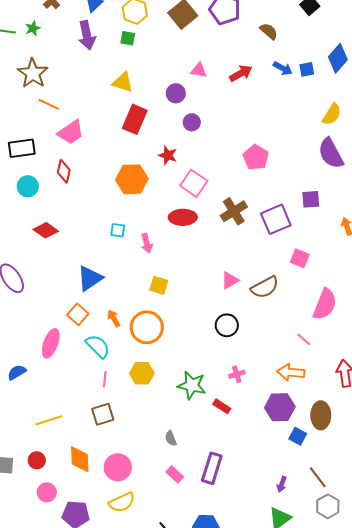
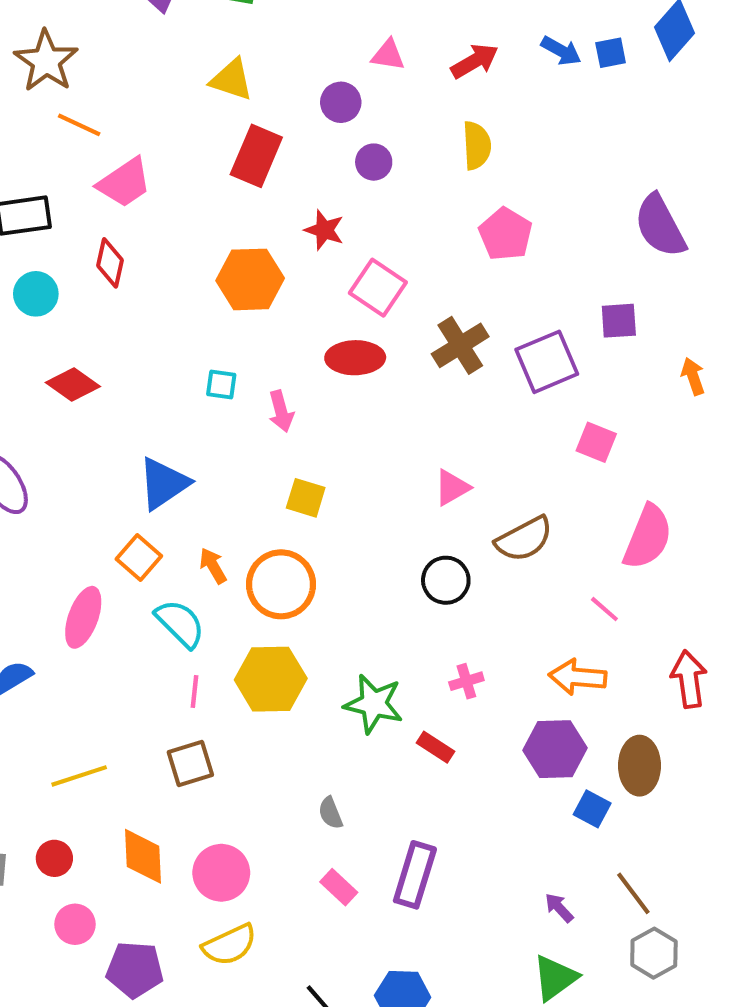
yellow semicircle: (332, 114) -> (477, 146), moved, turned -35
brown semicircle: (265, 287) -> (524, 539), moved
yellow hexagon: (142, 373) -> (271, 679), size x1.4
purple arrow: (282, 484) -> (559, 908), turned 119

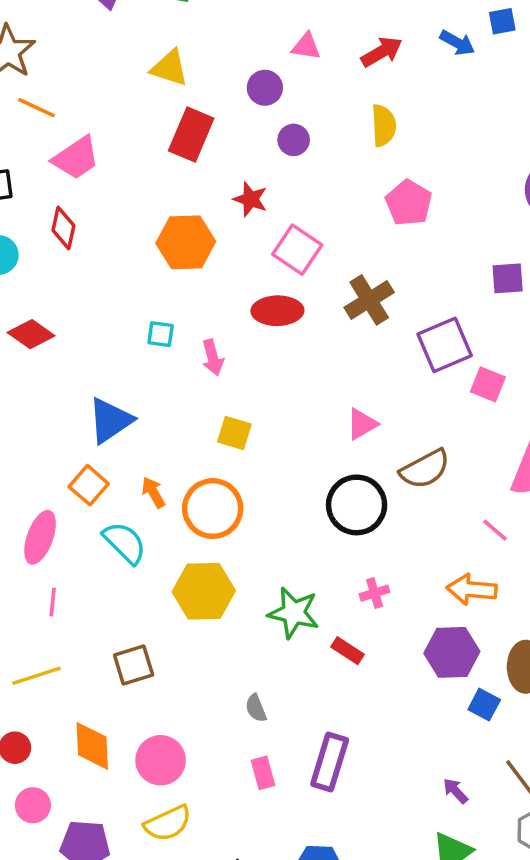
blue square: (611, 53) -> (502, 21), moved
purple square: (547, 362) -> (445, 345), moved
black circle: (446, 580) -> (357, 505), size x1.4
pink line: (194, 691) -> (53, 602), moved
pink rectangle: (339, 887) -> (263, 773), turned 32

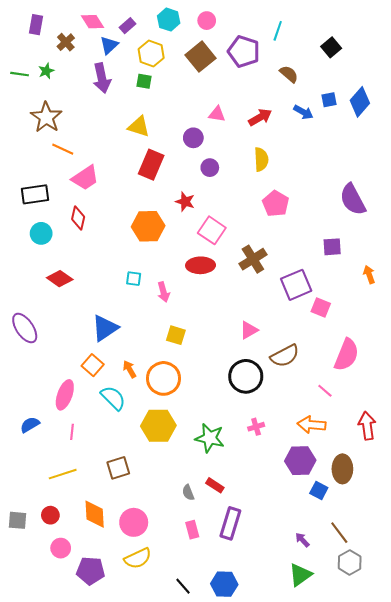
red rectangle: (348, 651) -> (215, 485), moved

